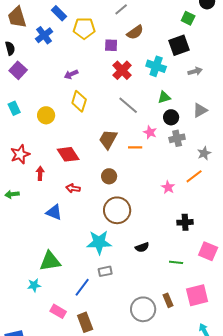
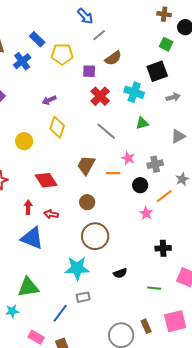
black circle: (171, 117) -> (140, 185), moved
red arrow: (40, 173) -> (28, 207), moved
orange line: (194, 176) -> (164, 196), moved
blue triangle: (54, 212) -> (32, 238), size x1.4

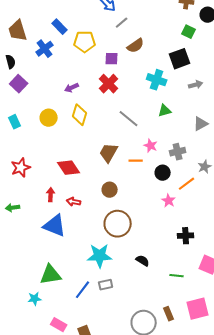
red cross: (100, 96) -> (109, 84), moved
yellow circle: (24, 141) -> (49, 118), moved
black semicircle: (120, 273) -> (143, 261), turned -128
blue line: (60, 313) -> (83, 290), moved

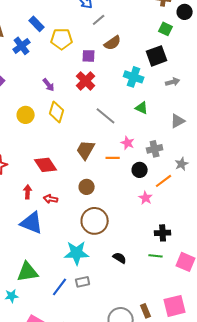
purple arrow: (72, 88) -> (49, 85), turned -104
green triangle: (165, 111) -> (142, 108), turned 40
green line: (177, 276) -> (156, 256), moved

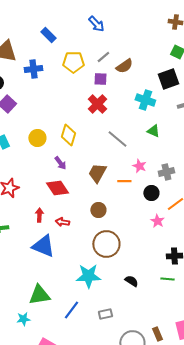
gray line: (99, 20) -> (103, 57), moved
blue rectangle: (37, 24) -> (48, 35), moved
blue cross: (22, 46) -> (33, 69), turned 30
purple arrow: (49, 85) -> (60, 163), moved
gray rectangle: (83, 282) -> (105, 314), moved

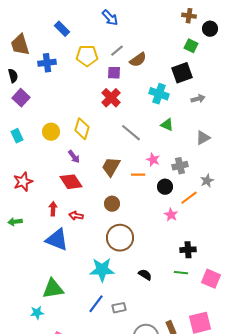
blue line: (71, 310) -> (96, 304), moved

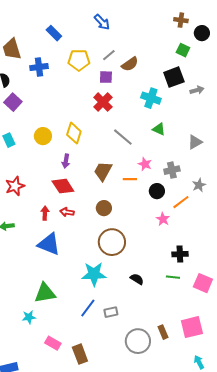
gray arrow: (198, 99) -> (197, 90), moved
purple arrow: (74, 157) -> (66, 161), turned 48
red arrow: (76, 216) -> (67, 212), moved

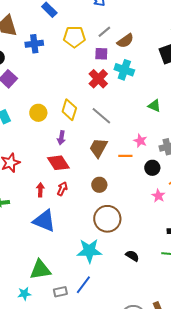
cyan cross: (151, 98) -> (124, 70), moved
gray line: (123, 137) -> (101, 116), moved
red arrow: (67, 212) -> (62, 189), turned 104
gray rectangle: (111, 312) -> (60, 292), moved

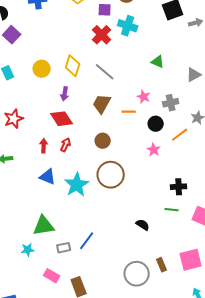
pink star: (158, 196) -> (154, 150), moved
blue triangle: (44, 221) -> (48, 177), size x0.7
cyan star: (89, 251) -> (77, 185), moved, turned -30
black semicircle: (132, 256) -> (143, 225), moved

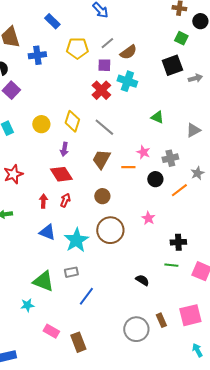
pink star: (154, 150) -> (148, 218), moved
green triangle: (44, 226) -> (43, 281), turned 30
gray rectangle: (64, 248) -> (71, 272), moved

